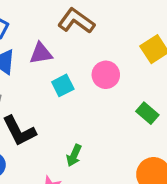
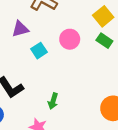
green rectangle: (147, 113) -> (104, 41), moved

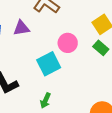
cyan square: (39, 51) -> (49, 64), moved, size x1.5

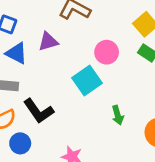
green arrow: (45, 101) -> (118, 115), moved, turned -32

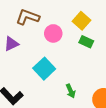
pink circle: (107, 52) -> (53, 33), moved

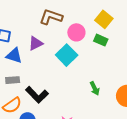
green rectangle: (86, 42) -> (101, 40), moved
cyan square: (44, 69) -> (67, 55), moved

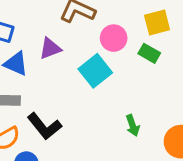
yellow square: (104, 19) -> (157, 23), turned 30

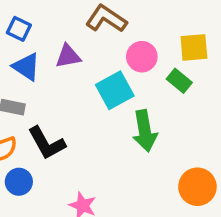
green arrow: (133, 125) -> (145, 131), moved, size x1.6

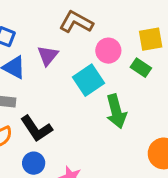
purple triangle: (68, 56) -> (48, 56), turned -35
blue circle: (19, 182) -> (34, 163), moved

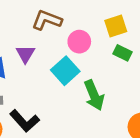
green rectangle: (141, 68) -> (122, 53), moved

